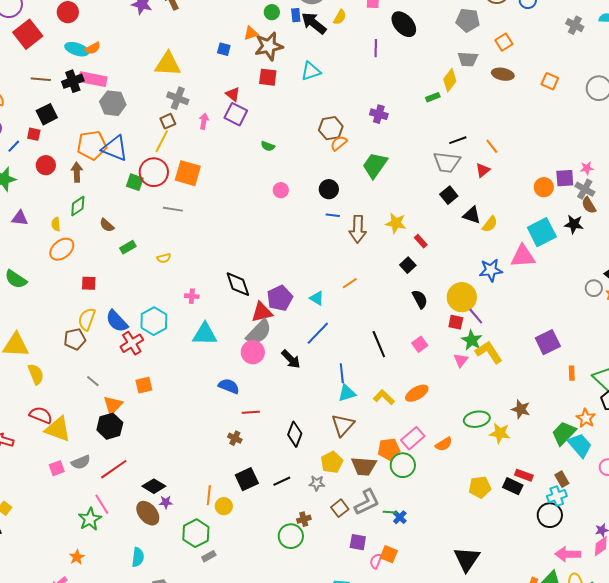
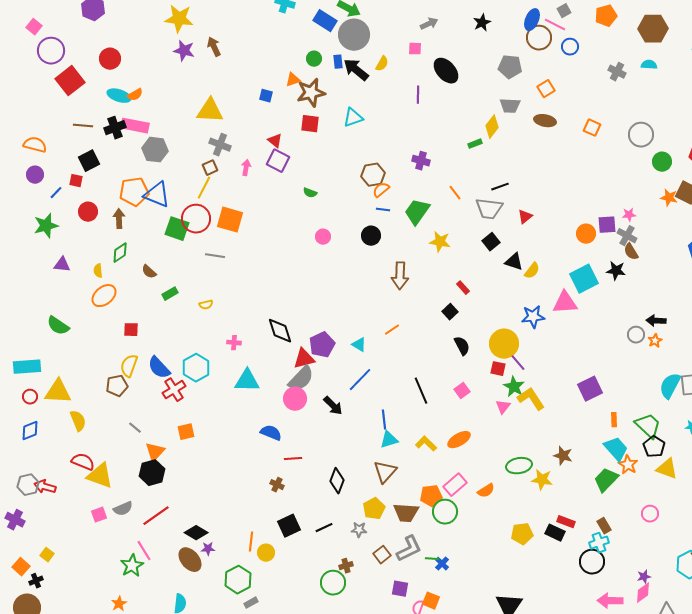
orange line: (492, 146) -> (455, 193), moved
green square: (135, 182) -> (177, 229), size x1.4
blue line: (333, 215) -> (383, 210), moved
yellow star: (396, 223) -> (440, 242), moved
cyan trapezoid: (580, 445) -> (616, 449), moved

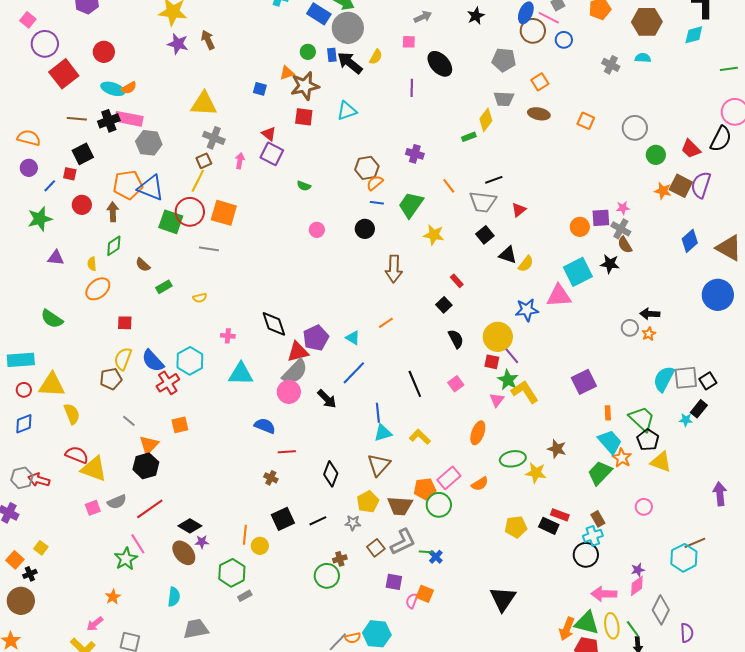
orange ellipse: (459, 440) -> (478, 433), moved, turned -40

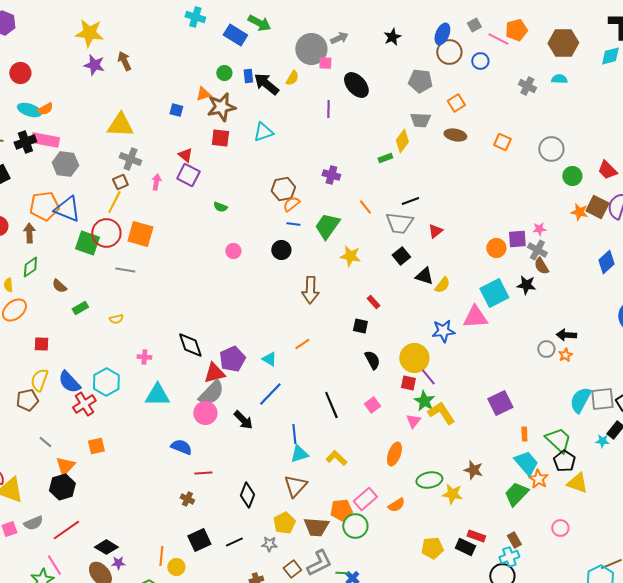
pink line: (549, 18) -> (498, 39), moved
gray circle: (348, 28) -> (311, 49), moved
black square: (444, 305) -> (360, 326), turned -35

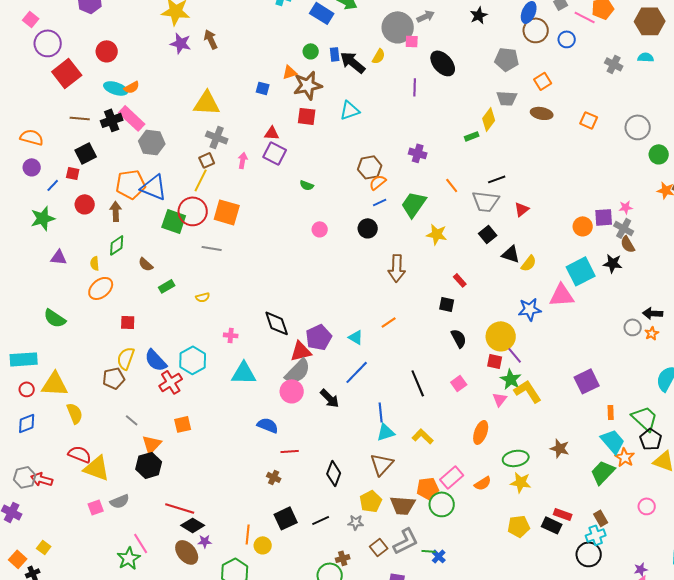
pink rectangle: (45, 140) -> (132, 118), turned 32
red triangle: (185, 155) -> (272, 133), turned -35
blue line: (293, 224) -> (380, 202), turned -32
yellow star: (452, 494) -> (521, 482), moved
red line: (66, 530) -> (180, 508), moved, turned 52

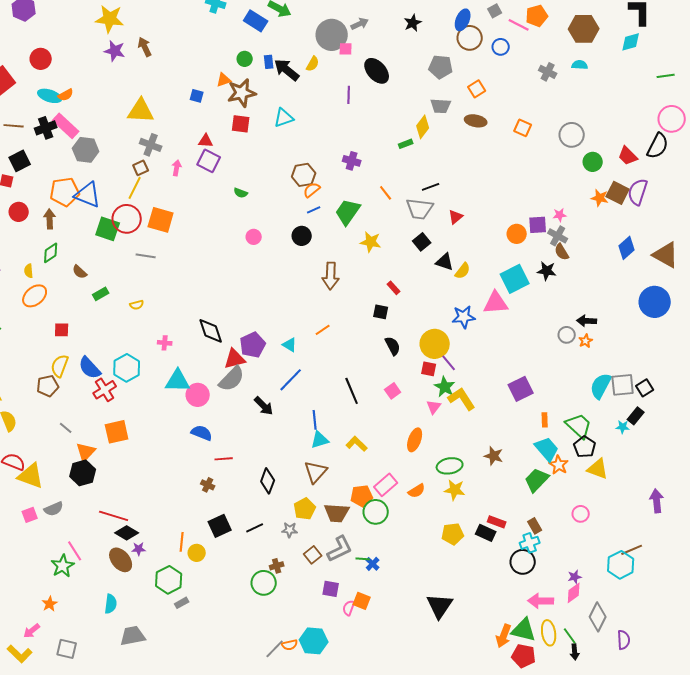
pink circle: (292, 391) -> (198, 395), moved
orange square: (183, 424) -> (117, 432), size x1.4

